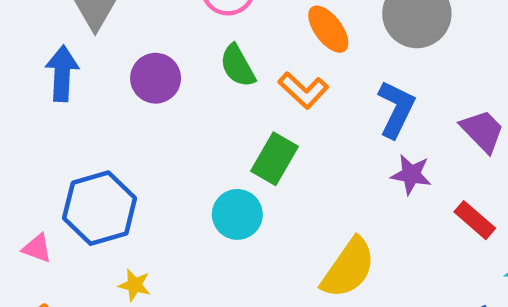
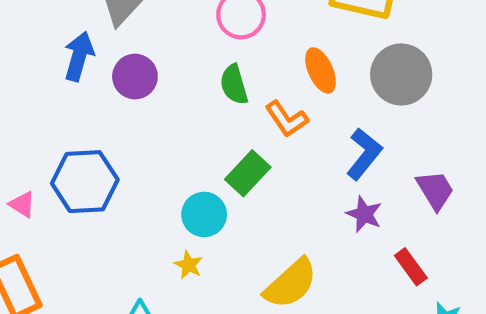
purple circle: (156, 78) -> (135, 77), moved
yellow star: (135, 285) -> (189, 265), moved

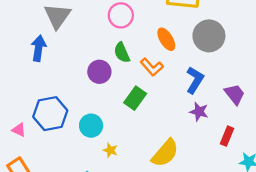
purple circle: (135, 77) -> (99, 72), moved
cyan circle: (204, 214) -> (91, 126), moved
red rectangle: (411, 267) -> (227, 136), turned 66

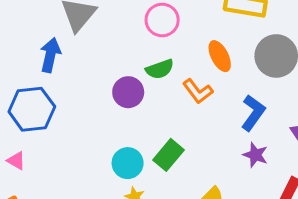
green semicircle: (122, 53) -> (160, 69), turned -90
green rectangle: (135, 98) -> (169, 155), moved
blue hexagon: (50, 114) -> (32, 109), moved
cyan circle: (91, 126) -> (128, 163), moved

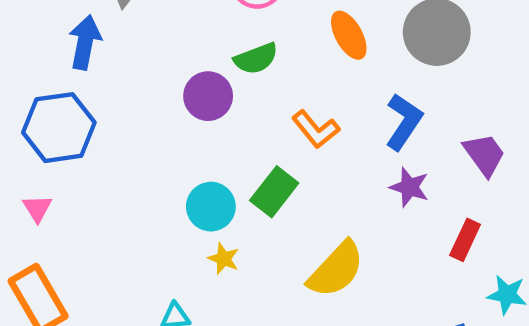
orange L-shape: (198, 91) -> (316, 129), moved
pink triangle: (16, 161) -> (37, 208), turned 30

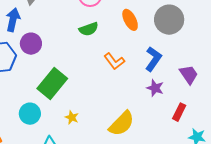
purple circle: (208, 96) -> (31, 44), moved
green rectangle: (274, 192) -> (52, 84), moved, size x1.4
cyan circle: (211, 207) -> (30, 114), moved

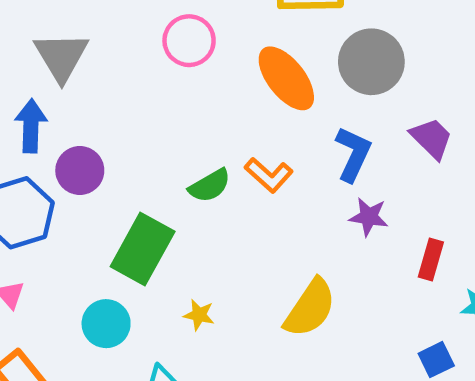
orange ellipse: (130, 20) -> (286, 78), size x1.4
green semicircle: (89, 29) -> (210, 186), moved
purple trapezoid: (189, 74) -> (432, 138), moved

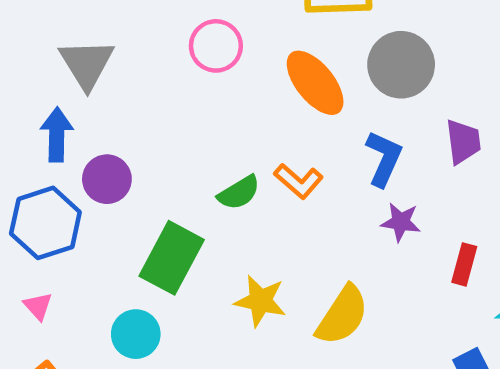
purple trapezoid: (432, 138) -> (463, 142), turned 39
yellow star: (199, 315) -> (260, 301), moved, size x1.6

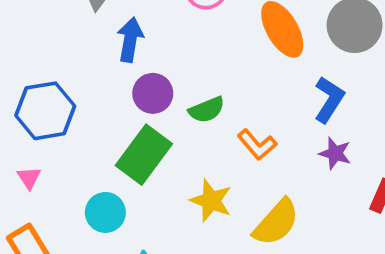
blue arrow: (57, 135) -> (130, 40), moved
purple circle: (107, 179) -> (153, 93), moved
orange L-shape: (299, 181) -> (257, 145), moved

